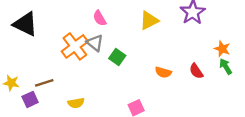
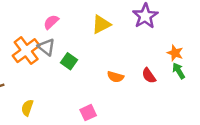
pink semicircle: (100, 18) -> (51, 22), turned 77
yellow semicircle: (76, 103) -> (27, 108), turned 119

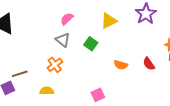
orange cross: (26, 51) -> (55, 65), moved, size x0.7
green square: (69, 61) -> (91, 44), moved
yellow semicircle: (27, 108) -> (47, 91), turned 72

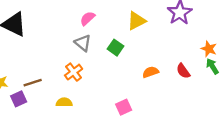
orange semicircle: (121, 65) -> (151, 72), turned 144

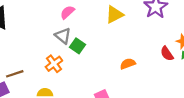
green square: (116, 48) -> (77, 46), moved
red semicircle: (183, 71) -> (167, 54), moved

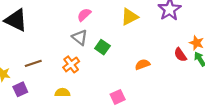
green square: (77, 46) -> (102, 47), moved
brown line: (15, 74) -> (33, 63), moved

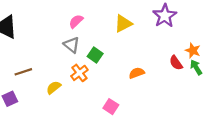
orange cross: (71, 64) -> (79, 73), moved
yellow semicircle: (62, 93) -> (54, 88), moved, turned -40
pink square: (118, 97) -> (111, 107), turned -32

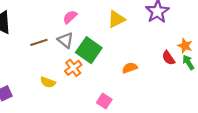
green square: (95, 55) -> (89, 50), size x1.6
brown line: (23, 72) -> (39, 42), moved
yellow semicircle: (54, 88) -> (48, 82), turned -120

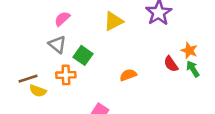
brown line: (39, 42) -> (28, 79), moved
green square: (89, 50) -> (83, 55), size x0.7
orange cross: (73, 68) -> (66, 75), turned 35

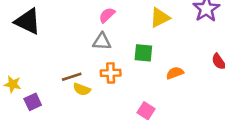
gray triangle: (57, 44) -> (102, 42), turned -36
green square: (83, 55) -> (143, 53), moved, turned -30

